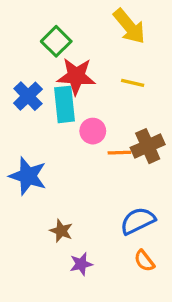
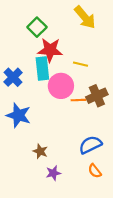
yellow line: (133, 83) -> (81, 64), moved
blue cross: (28, 96) -> (13, 77), moved
pink circle: (93, 131) -> (61, 86), size x1.5

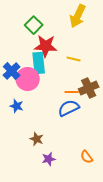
yellow arrow: (85, 17) -> (78, 16), turned 65
pink circle: (61, 86) -> (28, 79), moved
blue star: (18, 115) -> (17, 106), size x0.6
blue semicircle: (90, 145) -> (69, 108), moved

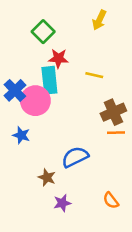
yellow arrow: (78, 16) -> (99, 20), size x0.7
red star: (46, 46) -> (58, 58), size x0.7
orange line: (72, 92) -> (116, 133), moved
blue semicircle: (69, 108) -> (75, 157), moved

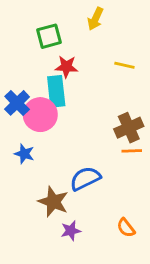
yellow arrow: (99, 20) -> (95, 19), moved
green square: (43, 32) -> (49, 36), turned 30
yellow line: (94, 75) -> (124, 65), moved
brown star: (47, 177) -> (53, 202), size x1.5

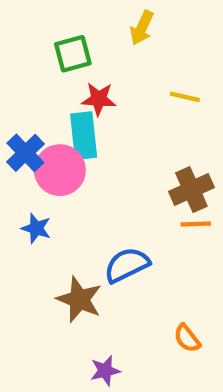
purple star: (71, 231) -> (105, 371), moved

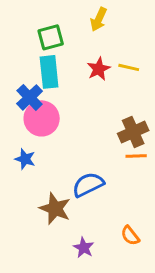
red star: (99, 99) -> (99, 69), moved, turned -30
cyan rectangle: (84, 136) -> (49, 72), moved
blue cross: (25, 153) -> (30, 97), moved
purple star: (105, 371) -> (84, 248), moved, turned -30

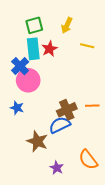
yellow arrow: (99, 19) -> (67, 25), moved
red star: (99, 69) -> (50, 49), moved
brown cross: (133, 132) -> (67, 110), moved
orange semicircle: (130, 236) -> (88, 160), size x1.5

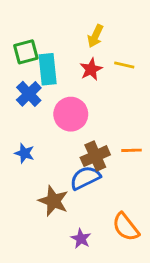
green square: (34, 25) -> (26, 52), moved
red star: (50, 49) -> (91, 69), moved
pink circle: (28, 80) -> (71, 114), moved

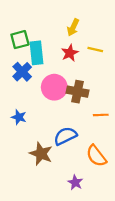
brown cross: (95, 156) -> (78, 92), moved, turned 35
orange semicircle: (126, 227) -> (96, 156), moved
purple star: (81, 239) -> (75, 182), moved

